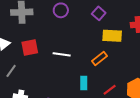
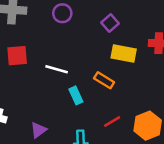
orange rectangle: (99, 58) -> (104, 80), turned 63
cyan rectangle: (84, 83) -> (76, 95), moved, turned -32

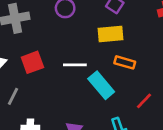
yellow rectangle: (124, 53) -> (111, 34), moved
cyan rectangle: (76, 95) -> (101, 85), size x1.5

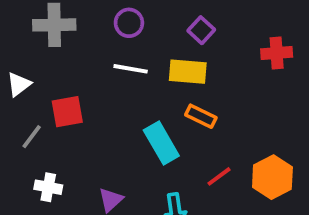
red square: (32, 62) -> (67, 112), moved
white line: (75, 65) -> (131, 69), moved

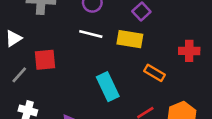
red cross: (277, 53) -> (189, 51), moved
orange rectangle: (201, 116) -> (155, 73), moved

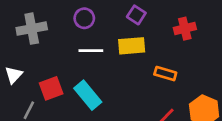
red cross: (189, 51) -> (185, 29), moved
cyan rectangle: (108, 87) -> (88, 95), moved

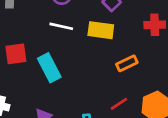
orange rectangle: (165, 74) -> (127, 63), turned -54

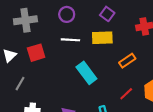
red square: (16, 54) -> (36, 53), moved
cyan rectangle: (49, 68) -> (86, 73), moved

